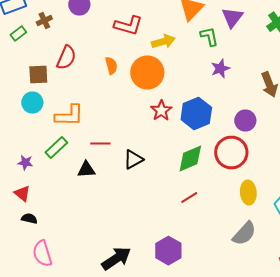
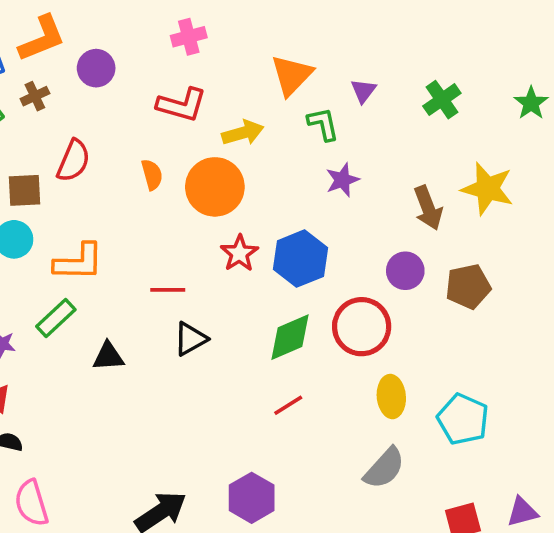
purple triangle: (232, 18) -> (363, 91), size x0.7
purple circle: (245, 120) -> (405, 271), moved
red line: (100, 144) -> (168, 290), moved

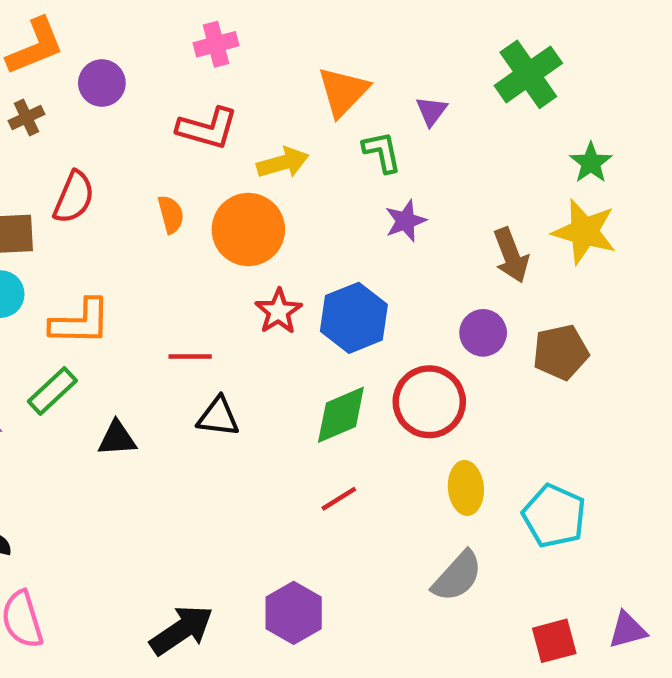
green cross: (442, 100) -> (528, 74), moved, size x1.4
green star: (531, 103) -> (591, 163), moved
black triangle: (190, 339) -> (218, 417), turned 36

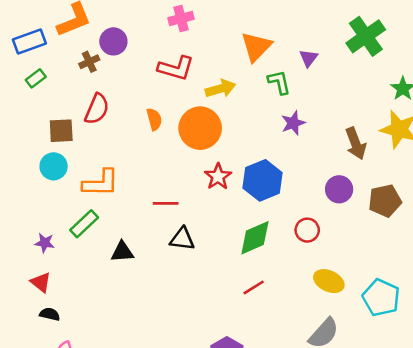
brown cross: (26, 117) -> (89, 62), moved
red circle: (429, 402) -> (307, 230), size x0.6
yellow ellipse: (466, 488) -> (329, 281), turned -60

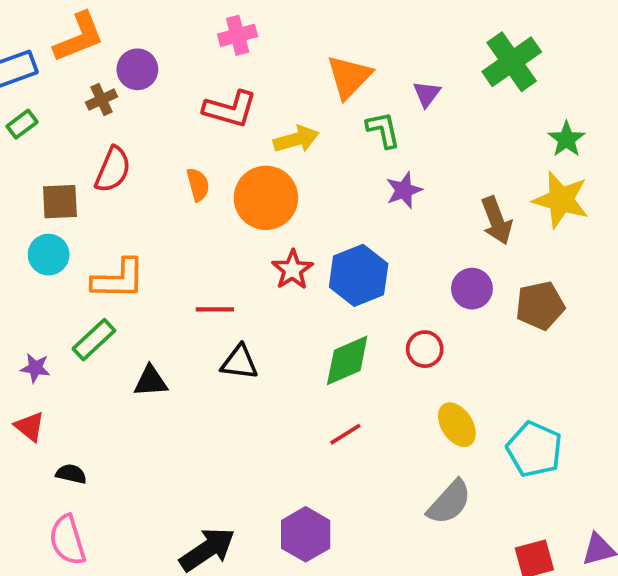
yellow ellipse: (329, 281) -> (457, 425), turned 32
black semicircle: (50, 314) -> (71, 474), moved

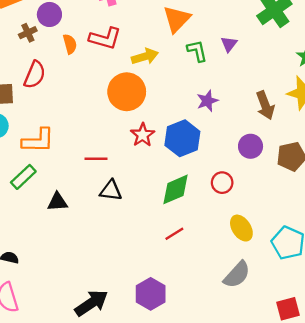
purple triangle: (427, 94) -> (229, 44), moved
orange semicircle: (198, 185) -> (70, 44), moved
purple star: (404, 190) -> (207, 101), moved

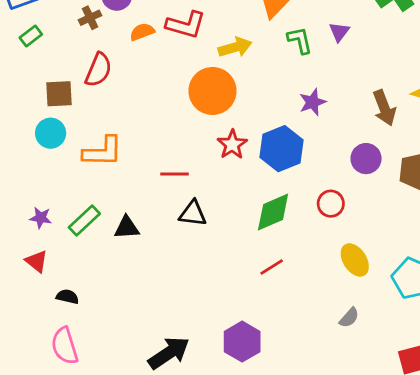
orange semicircle: (70, 44) -> (142, 32), turned -96
green rectangle: (23, 177) -> (84, 221), moved
gray semicircle: (237, 275) -> (349, 318), size x0.6

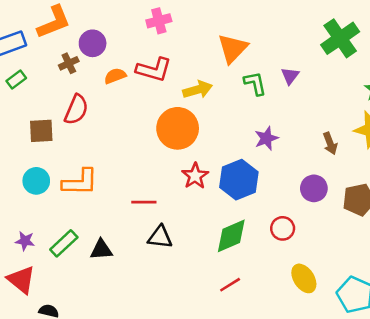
brown arrow: (384, 108) -> (330, 143), size x0.7
cyan circle: (51, 133) -> (36, 181), moved
red triangle: (36, 261) -> (21, 280), size x1.4

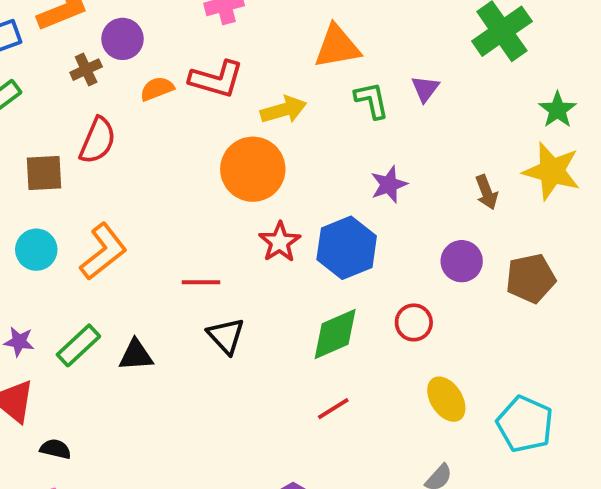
orange triangle: (233, 48) -> (337, 47), turned 36
orange L-shape: (80, 182) -> (103, 252), turned -39
black triangle: (160, 237) -> (226, 336), turned 40

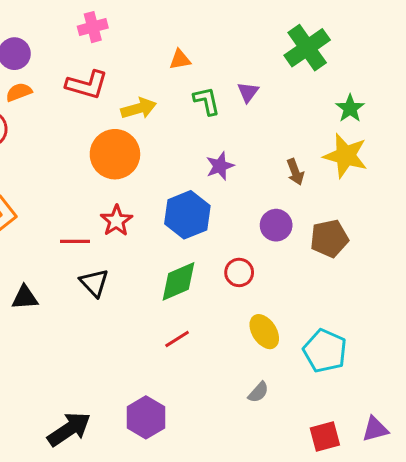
orange triangle: (337, 47) -> (180, 60), size x0.6
orange semicircle: (157, 89) -> (19, 92), moved
red star: (280, 242) -> (116, 221), moved

